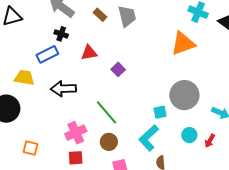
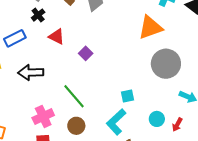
black cross: (61, 34) -> (38, 15), moved, turned 32
red triangle: (89, 53) -> (56, 37), turned 36
gray circle: (184, 95) -> (166, 64), moved

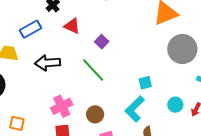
green line: (74, 96) -> (93, 70), moved

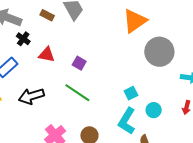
cyan circle: (175, 105) -> (154, 110), moved

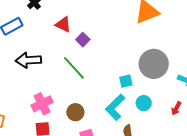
gray circle: (159, 52) -> (154, 64), moved
red triangle: (47, 55) -> (63, 25), moved

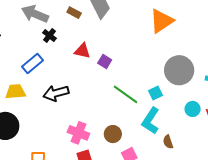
green line: (74, 68) -> (125, 94), moved
cyan circle: (144, 103) -> (193, 109), moved
pink cross: (42, 104) -> (78, 133), turned -30

